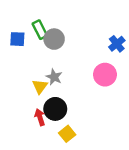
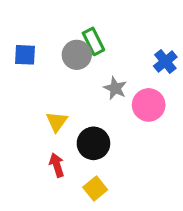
green rectangle: (40, 30) -> (93, 41), moved
gray star: (54, 77) -> (115, 88), moved
black circle: (55, 109) -> (93, 143), moved

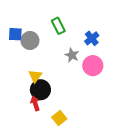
gray circle: (77, 55) -> (30, 41), moved
blue cross: (165, 61) -> (92, 38), moved
black circle: (93, 143) -> (40, 90), moved

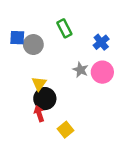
gray star: (72, 55) -> (80, 70), moved

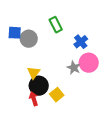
blue cross: (101, 42) -> (81, 42), moved
gray star: (80, 70) -> (74, 68), moved
yellow square: (66, 130) -> (57, 95), moved

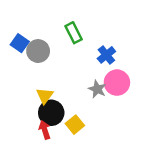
blue square: (15, 33) -> (20, 43), turned 32

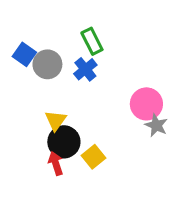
blue cross: (106, 55) -> (85, 69), moved
gray star: (97, 89) -> (156, 125), moved

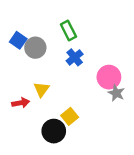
blue cross: (85, 69) -> (75, 57), moved
black circle: (64, 142) -> (54, 131), moved
red arrow: (56, 163) -> (21, 103), moved, turned 98

